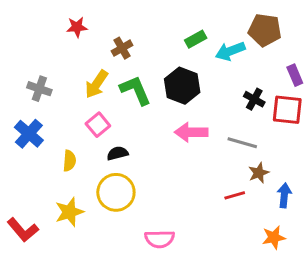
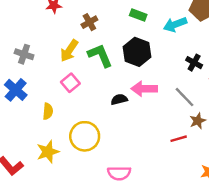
green rectangle: (196, 39) -> (138, 15), moved, turned 49
gray line: (242, 143) -> (185, 97), turned 30
black semicircle: (117, 153) -> (119, 99), moved

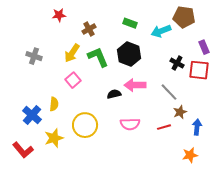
blue cross: (16, 90) -> (32, 115), moved
pink semicircle: (119, 173) -> (130, 124), moved

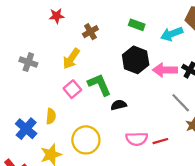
green L-shape: (98, 57) -> (99, 85), moved
pink arrow: (135, 85) -> (165, 70), moved
red line: (164, 127) -> (160, 141), moved

